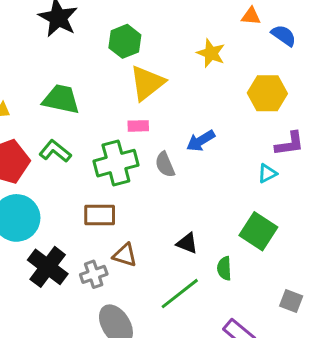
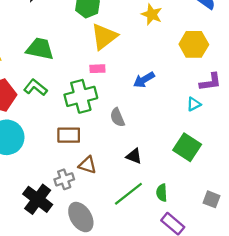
gray semicircle: (165, 165) -> (117, 117), moved
black cross: (48, 267) -> (38, 199), moved
green semicircle: (224, 268) -> (162, 193), moved

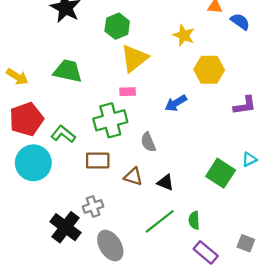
yellow hexagon: (194, 44) -> (209, 70), moved
green L-shape: (35, 87) -> (63, 134), moved
cyan triangle: (194, 104) -> (249, 159), moved
brown triangle: (87, 165) -> (133, 177), moved
gray square: (211, 199) -> (246, 243), moved

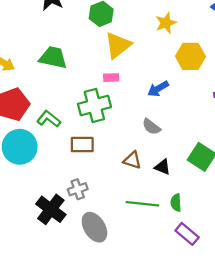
yellow star: (184, 35) -> (166, 23), turned 30
gray semicircle: (148, 142) -> (151, 127), moved, turned -30
brown triangle: (133, 177) -> (132, 160), moved
black triangle: (165, 182) -> (163, 167), moved
green line: (160, 221) -> (142, 204), turned 44

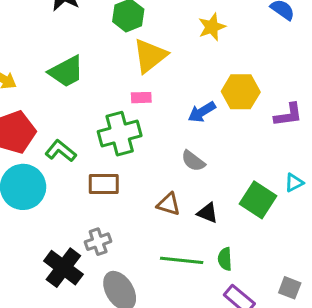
yellow hexagon: (190, 56) -> (241, 92), moved
green trapezoid: (53, 57) -> (66, 72), turned 140

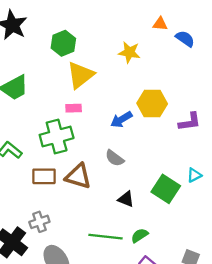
yellow star: (212, 27) -> (129, 52), turned 30
brown triangle: (169, 204) -> (78, 176), moved, size x1.4
green semicircle: (225, 259) -> (140, 235), turned 60

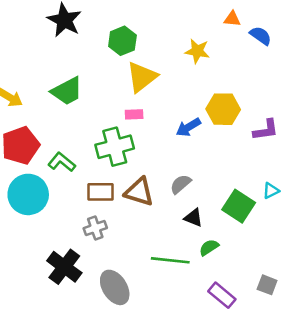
gray semicircle: (115, 158) -> (181, 184), moved, turned 102
gray cross: (39, 222) -> (95, 228), moved
green semicircle: (140, 235) -> (209, 247), moved

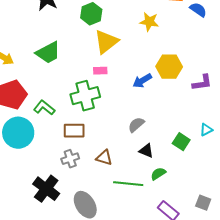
brown triangle: (139, 192) -> (104, 158), moved, size x0.7
green square: (239, 206) -> (181, 142), size x0.7

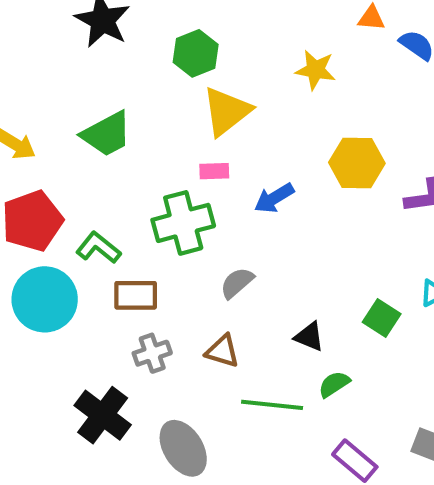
blue arrow: (142, 81) -> (274, 198), moved
gray semicircle: (136, 125) -> (237, 283), moved
brown rectangle: (74, 131) -> (136, 295), moved

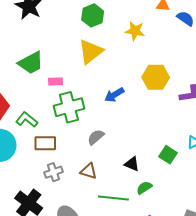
green hexagon: (196, 53) -> (93, 15), moved
pink rectangle: (214, 171) -> (56, 81), moved

